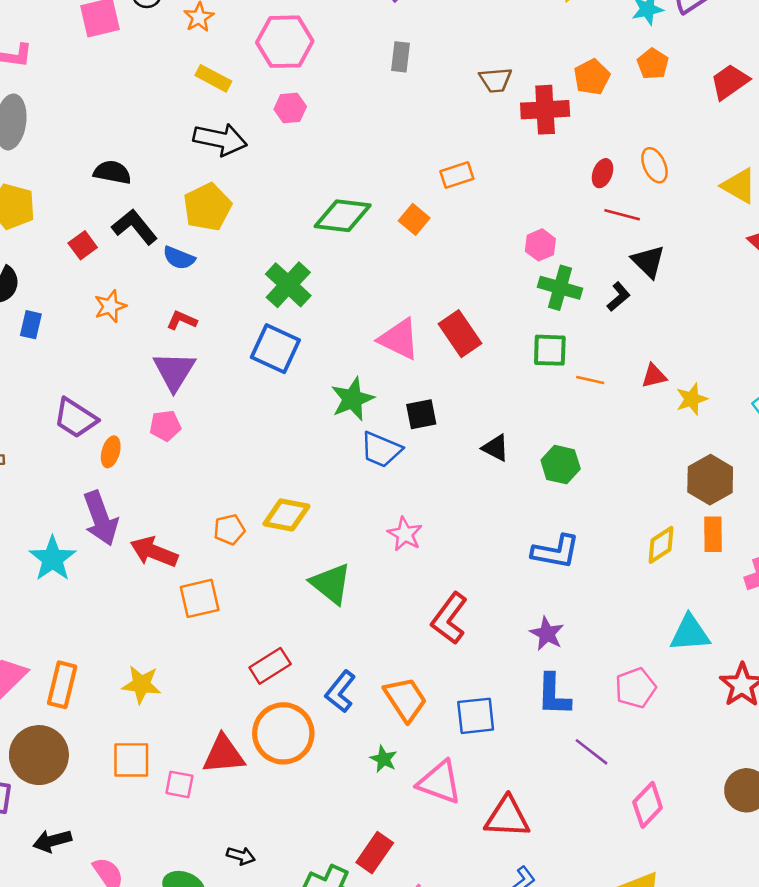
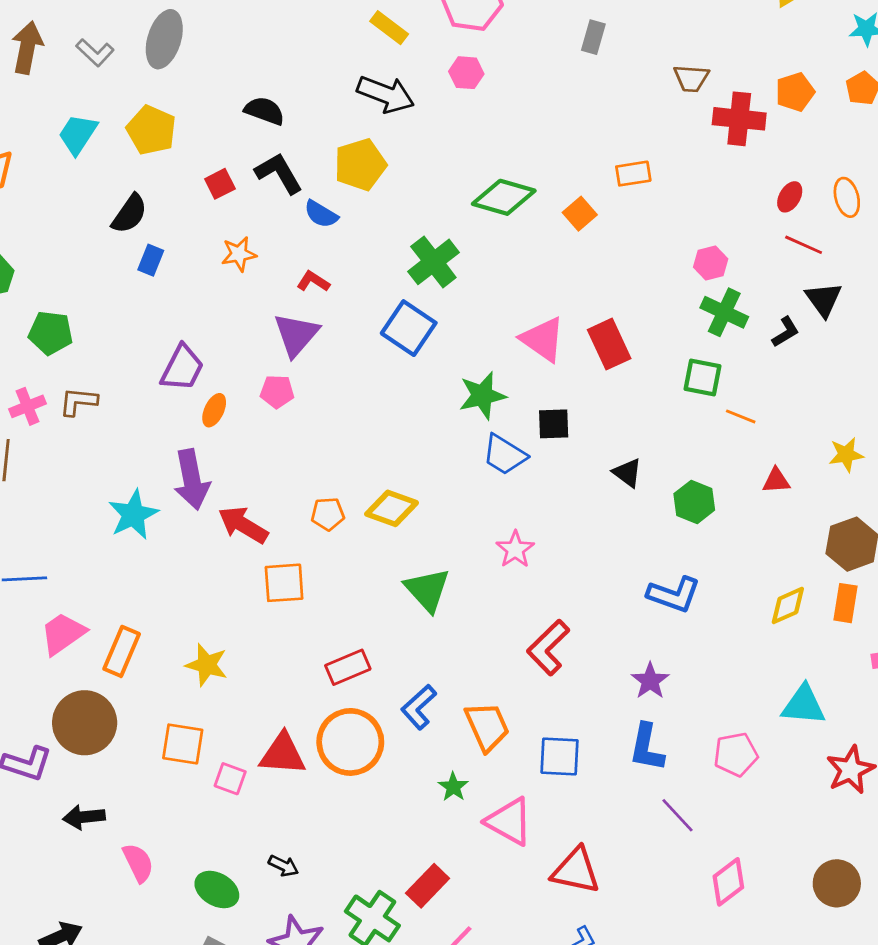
red triangle: (654, 376) -> (776, 481), moved
purple trapezoid: (75, 418) -> (182, 368), turned -105

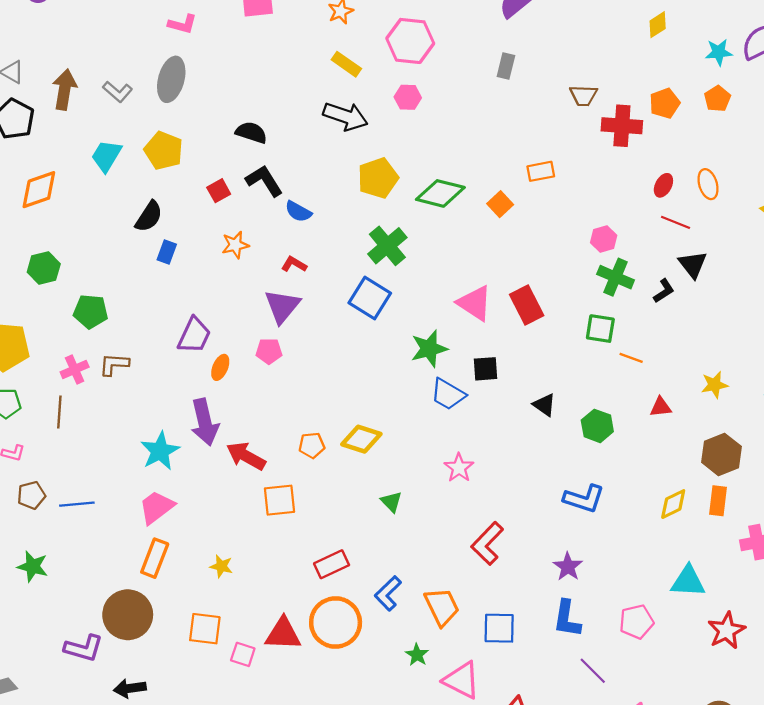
yellow pentagon: (360, 165) -> (378, 178), moved
green triangle: (427, 590) -> (391, 502), size x0.6
pink trapezoid: (63, 634) -> (156, 507), moved
yellow star: (207, 665) -> (221, 566), size x0.7

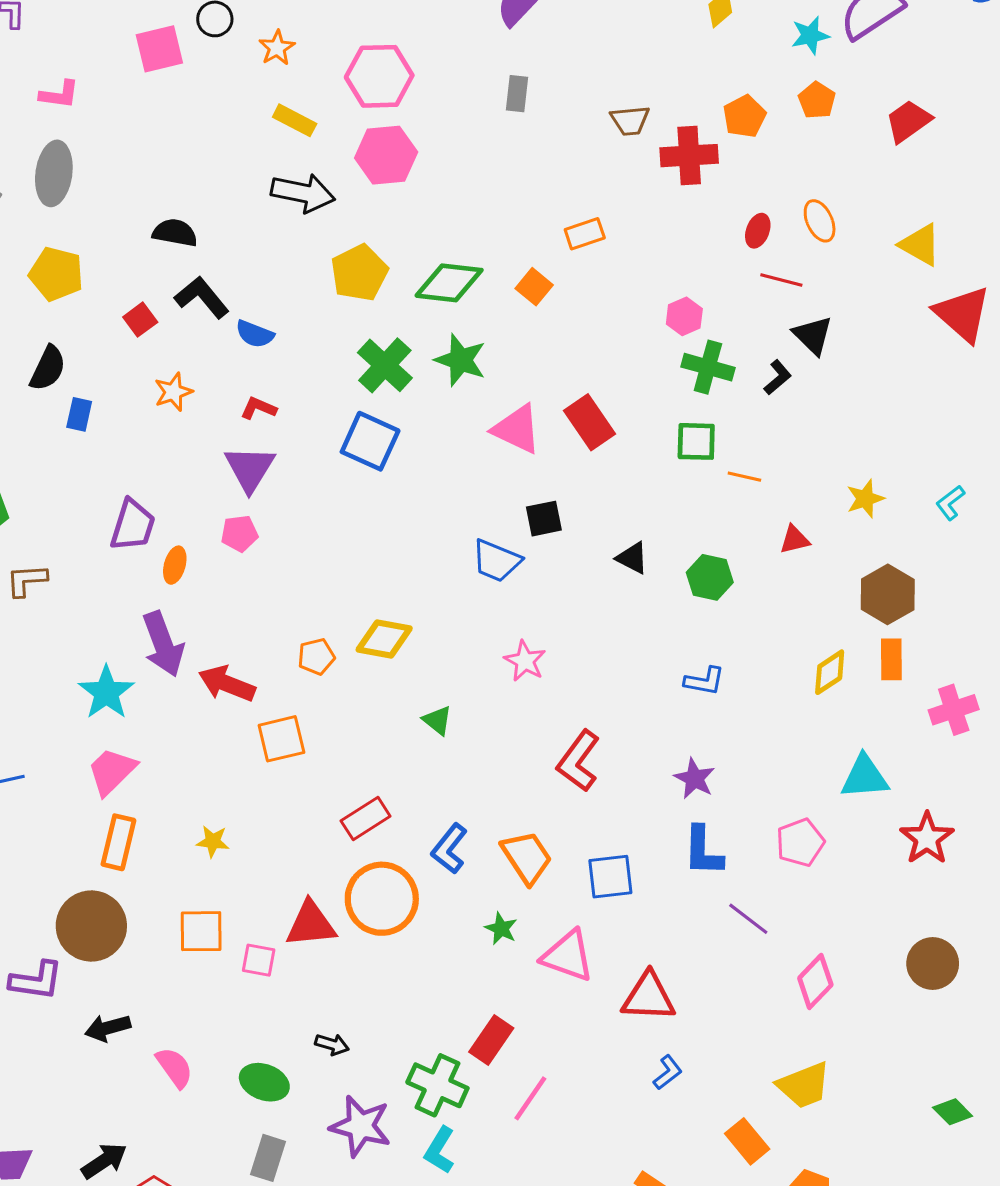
pink hexagon: (408, 97) -> (386, 155), size x1.6
green star: (429, 349) -> (461, 360), moved, turned -30
blue L-shape: (584, 499) -> (705, 681), size x0.7

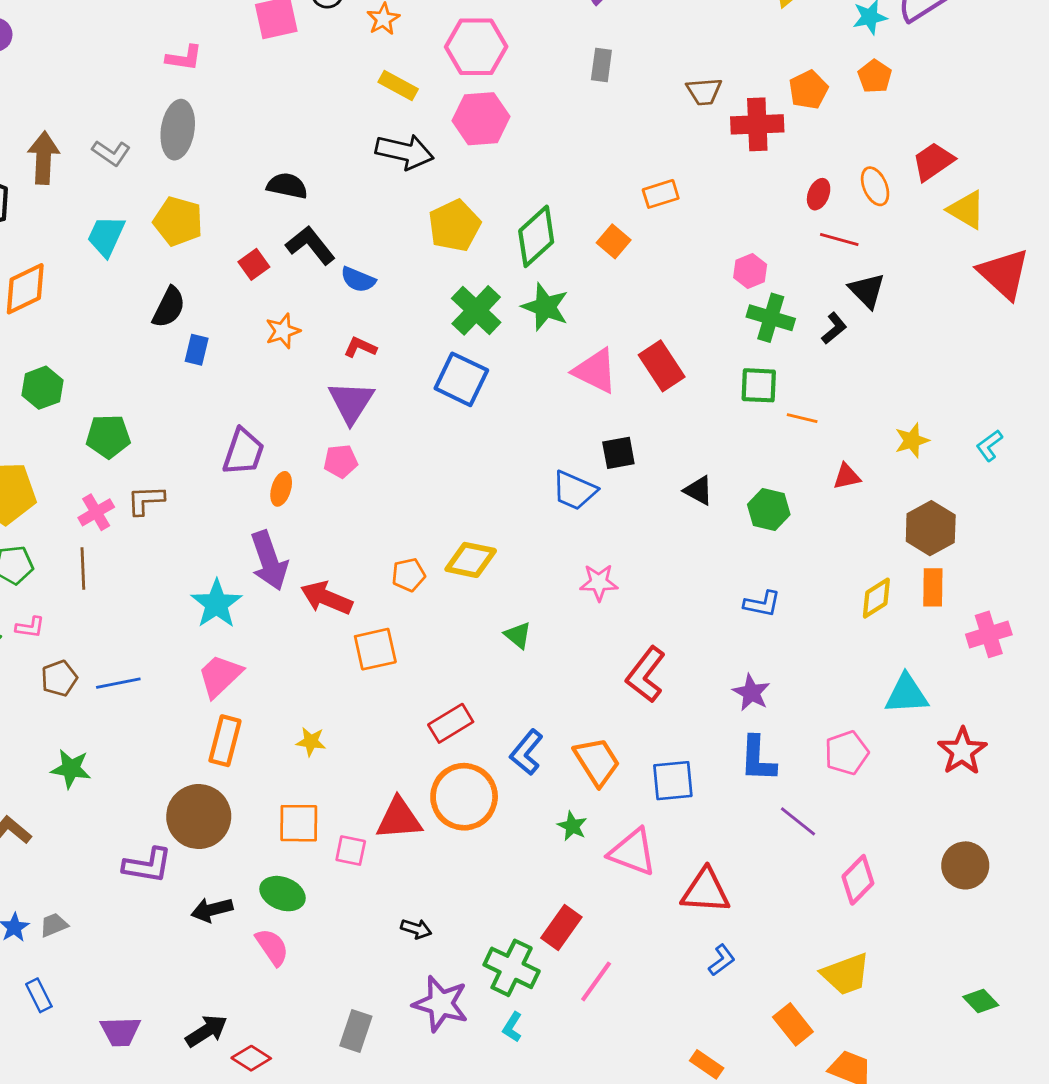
red trapezoid: (908, 121) -> (933, 162), moved
green diamond: (449, 283) -> (536, 236), turned -50
pink star: (525, 661) -> (599, 582), turned -30
green ellipse: (264, 1082) -> (283, 894), moved
cyan L-shape: (440, 1150) -> (512, 1027), size x0.7

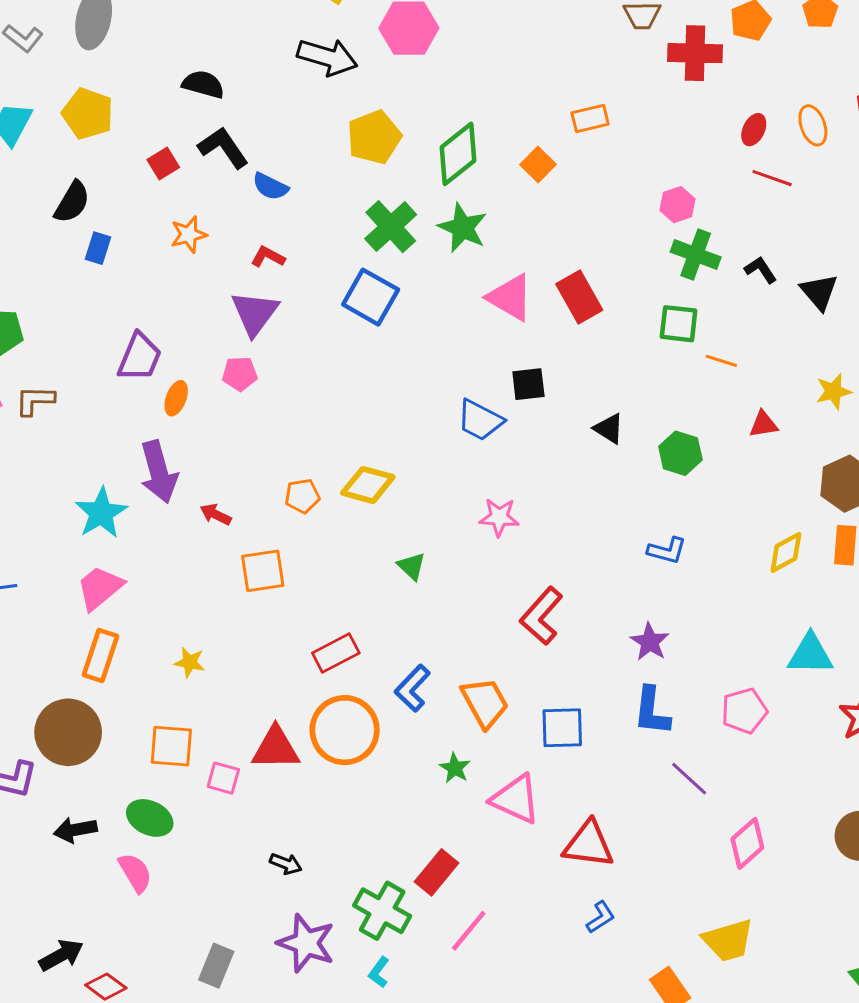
black triangle: (867, 291) -> (819, 292), moved
black L-shape: (834, 328) -> (761, 270), turned -88
red arrow: (327, 598) -> (216, 514), size x0.6

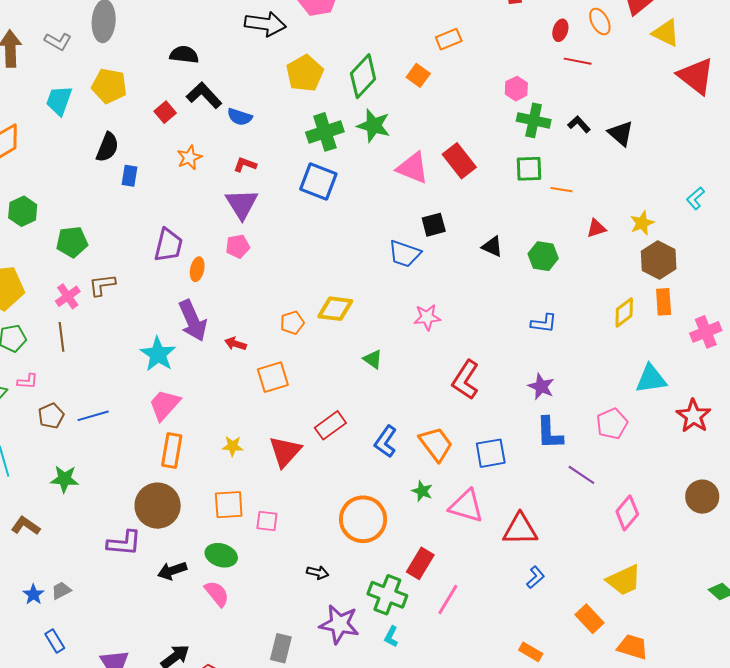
green cross: (391, 227) -> (325, 132), turned 33
yellow star: (834, 391) -> (642, 223), moved
orange circle: (345, 730) -> (363, 519), moved
red triangle: (276, 748) -> (285, 452), moved, turned -39

